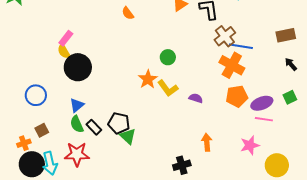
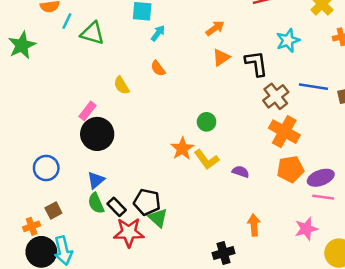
pink rectangle: (66, 38) -> (87, 111), moved
blue line: (241, 46) -> (313, 87), moved
yellow semicircle: (64, 51) -> (121, 85), moved
red star: (77, 154) -> (129, 232), moved

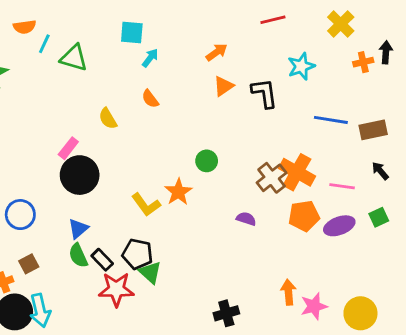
brown cross: (276, 96) -> (272, 178), moved
yellow L-shape: (207, 159) -> (146, 205), moved
pink line: (323, 197) -> (342, 186), moved
orange arrow: (254, 225) -> (288, 292), moved
pink star: (306, 229) -> (314, 306), moved

